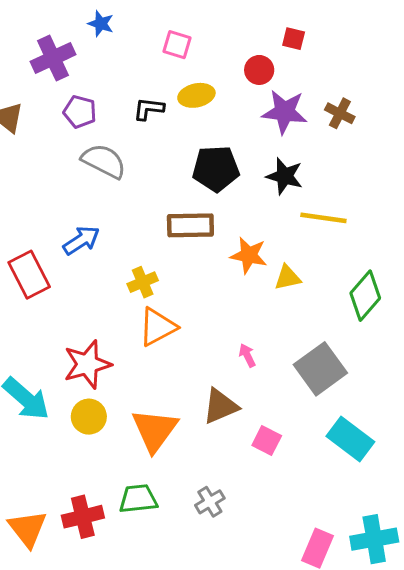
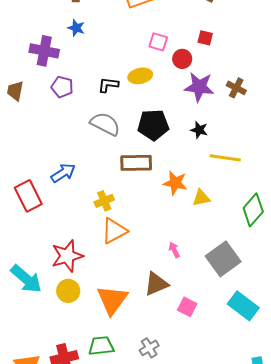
pink square: (177, 45) -> (158, 42), moved
purple cross: (53, 58) -> (44, 51), turned 36
gray semicircle: (104, 161) -> (105, 124), moved
black star: (285, 176) -> (199, 130), size x0.7

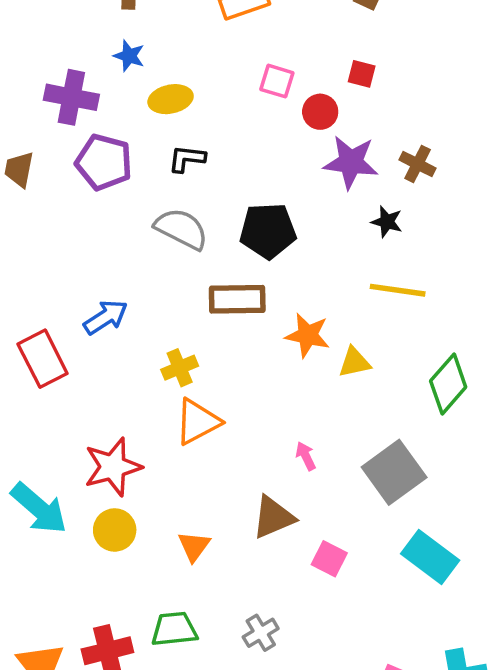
yellow ellipse: (140, 76) -> (171, 99), moved
purple pentagon: (62, 87) -> (104, 162), size x1.4
black star: (199, 130) -> (387, 222), moved
orange triangle: (112, 300) -> (194, 546), size x0.6

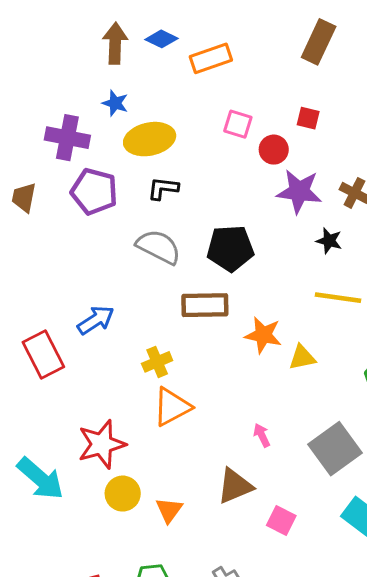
yellow ellipse: (171, 99) -> (150, 139), size x1.4
yellow circle: (115, 530) -> (123, 494), moved

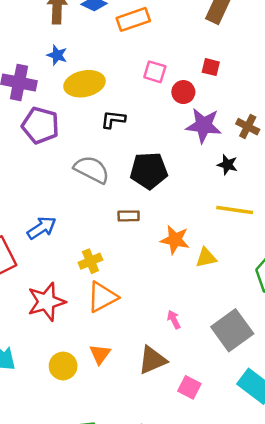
black L-shape: (163, 188) -> (113, 119), moved
brown rectangle: (205, 305) -> (129, 216), size x0.6
red star: (102, 444) -> (46, 302), moved
orange triangle: (169, 510) -> (100, 354), moved

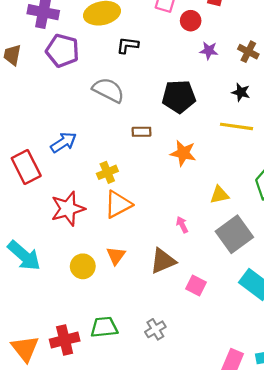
purple star: (204, 125) -> (209, 51), size x0.6
black star: (227, 165) -> (241, 92), moved
black pentagon: (149, 171) -> (179, 97), moved
yellow triangle: (206, 258) -> (219, 195), moved

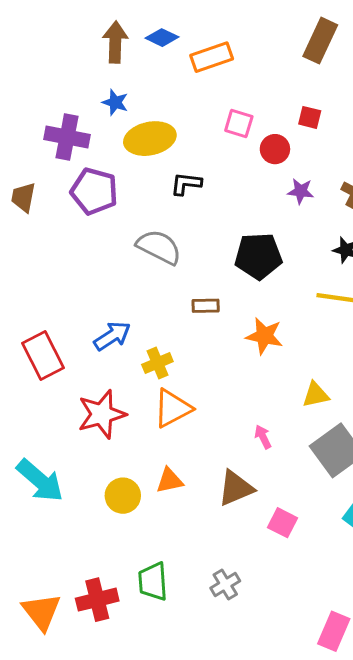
blue arrow: (64, 142) -> (112, 336), moved
orange triangle: (116, 256) -> (170, 481), turned 42
green trapezoid: (104, 327) -> (153, 581), turned -88

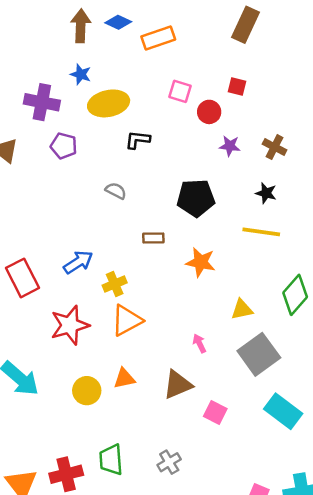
purple pentagon: (94, 191) -> (64, 146), size x0.7
gray semicircle: (159, 247) -> (116, 191), size x0.6

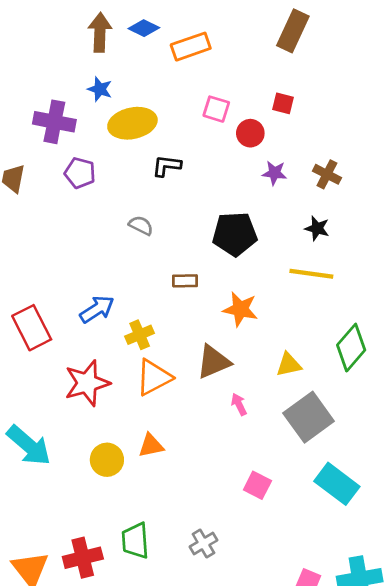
brown triangle: (178, 385) -> (213, 362), moved

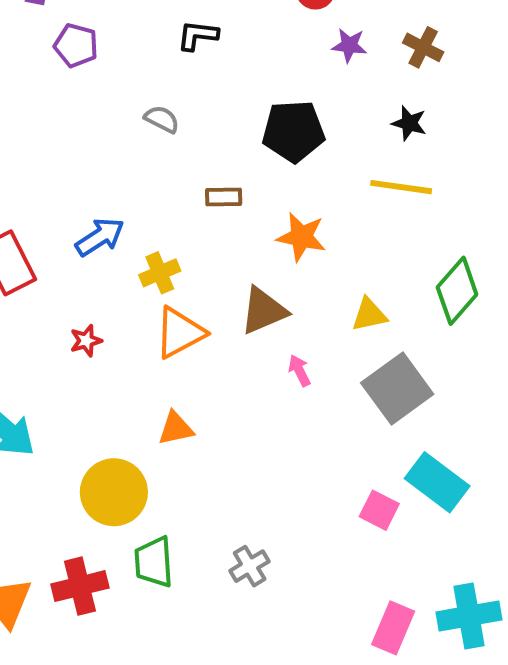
red star: (87, 383) -> (86, 341), size x0.5
yellow circle: (107, 460) -> (114, 492), moved, size x1.4
pink square: (257, 485) -> (379, 510), moved

